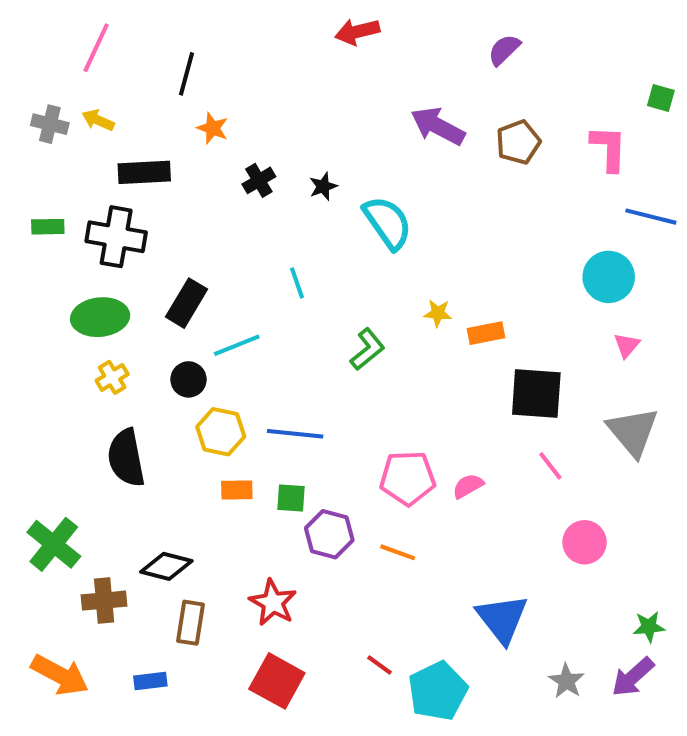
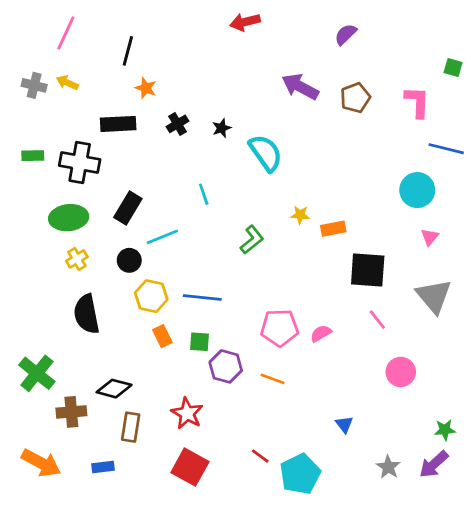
black rectangle: (144, 172) -> (118, 124), moved
orange rectangle: (237, 490) -> (162, 336), turned 65
blue triangle: (502, 619) -> (344, 424), size x0.5

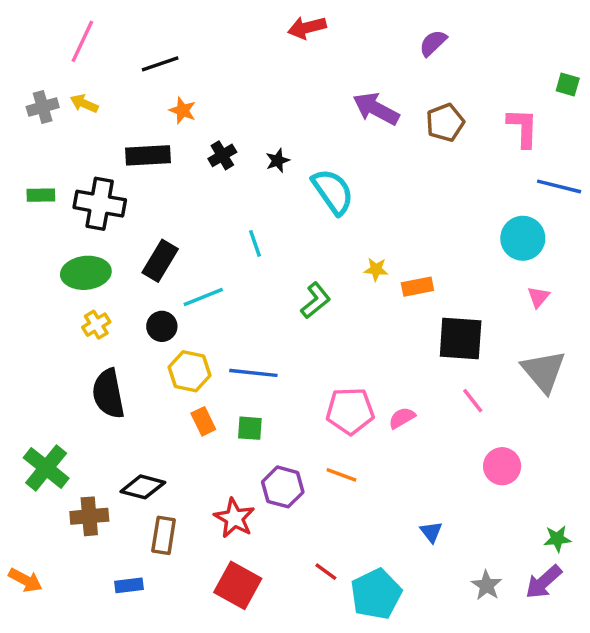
black line: (128, 51) -> (160, 64), turned 56
gray cross: (34, 85) -> (43, 107), turned -30
purple hexagon: (226, 366) -> (283, 487), moved
orange arrow: (41, 463) -> (25, 580), moved, size x0.7

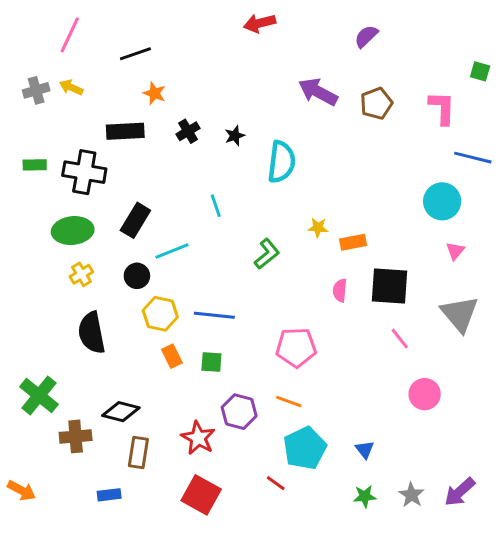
cyan semicircle: (333, 192) -> (281, 162), turned 42
pink semicircle: (402, 418) -> (340, 290), moved, turned -55
green star: (557, 539) -> (365, 496), moved
cyan pentagon: (376, 594) -> (305, 448), moved

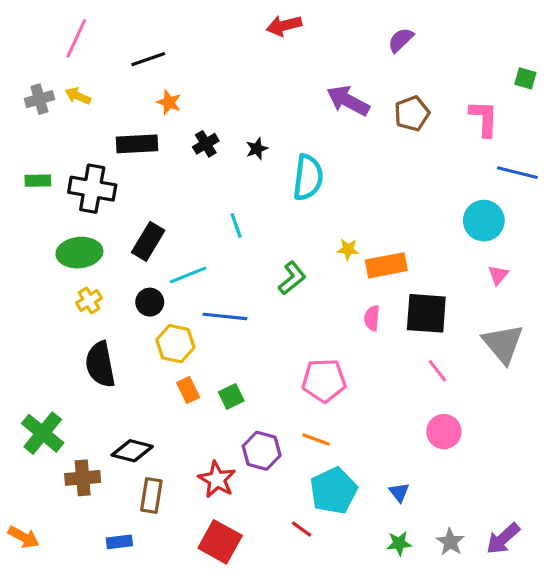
orange rectangle: (353, 242) -> (386, 265), size x1.4
blue line: (214, 315) -> (225, 316), moved
green square: (211, 362) -> (231, 396), turned -30
pink circle: (425, 394) -> (444, 432), moved

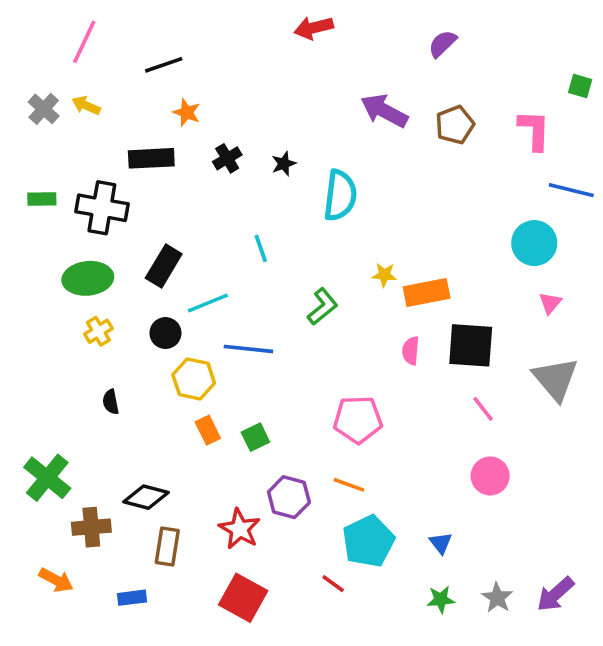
gray cross: (39, 99) -> (44, 109), turned -32
black semicircle: (100, 364) -> (111, 402), size x0.5
orange arrow: (23, 537) -> (56, 580), moved

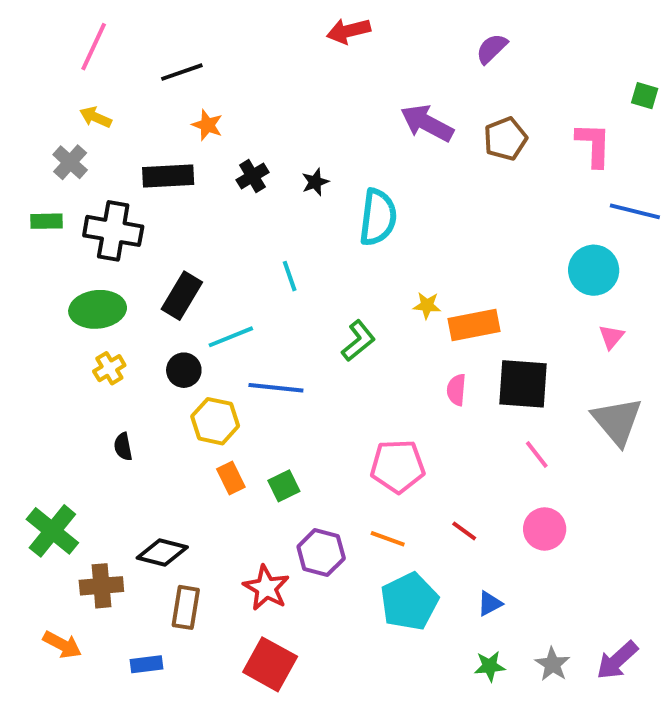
gray cross: (44, 109) -> (70, 162), moved
blue triangle: (441, 543) -> (490, 603), turned 40
red line: (333, 584) -> (464, 531), moved

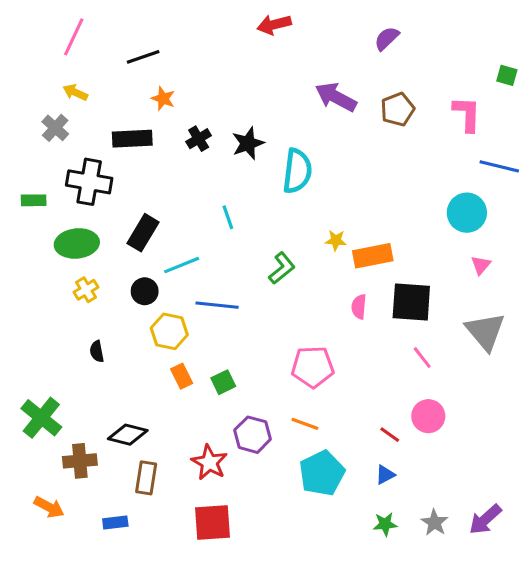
black star: (315, 182) -> (248, 143), size x1.5
green rectangle: (47, 221) -> (34, 200), moved
red line: (464, 531) -> (390, 435), moved
red square: (270, 664) -> (212, 523), turned -33

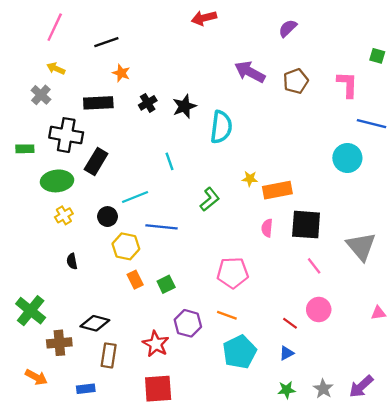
black rectangle: (143, 233) -> (96, 161), moved
pink triangle: (481, 265) -> (378, 313), moved, turned 42

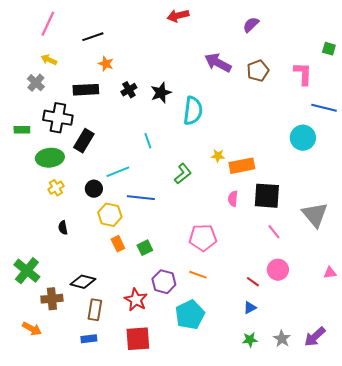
cyan pentagon: (240, 352) -> (190, 315), moved
blue rectangle: (86, 389) -> (89, 339), moved

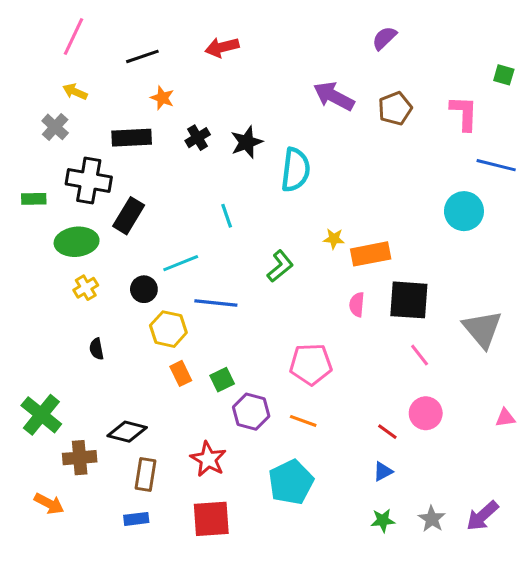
red arrow: (178, 16) -> (222, 47), moved
purple hexagon: (164, 282) -> (251, 412), moved

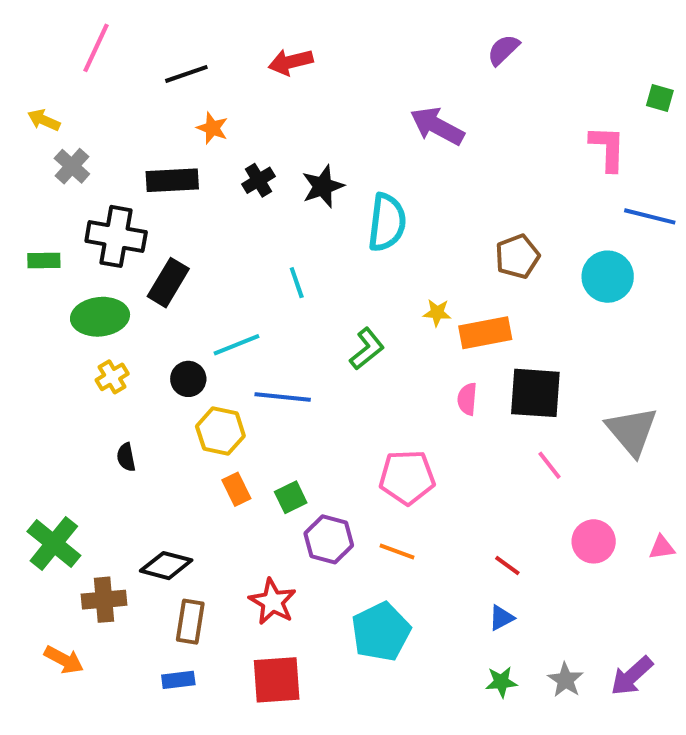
yellow arrow: (75, 92) -> (44, 120), moved
brown pentagon: (395, 109) -> (517, 257), moved
pink circle: (426, 413) -> (594, 541), moved

